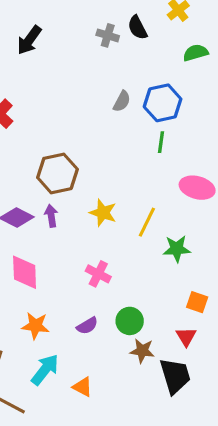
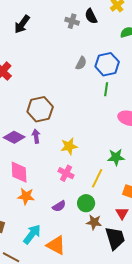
yellow star: (103, 213) -> (69, 146), moved, turned -30
yellow line: (147, 222) -> (97, 178), moved
orange star: (35, 326) -> (26, 196), moved
orange triangle: (83, 387) -> (56, 245), size x1.5

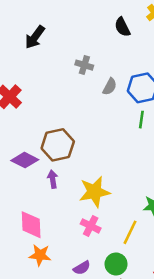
gray cross: (72, 21) -> (84, 65), moved
purple diamond: (14, 137) -> (25, 160), moved
yellow star: (69, 146) -> (94, 192), size x1.4

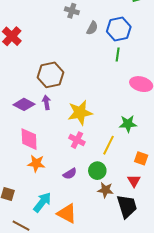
purple diamond: (25, 160) -> (24, 104), moved

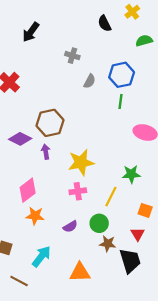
gray semicircle: (92, 28) -> (90, 81), moved
purple diamond: (24, 104) -> (20, 139), moved
pink diamond: (29, 139) -> (28, 190), turned 55
pink cross: (77, 140) -> (78, 191), turned -35
orange triangle: (67, 213) -> (80, 272), moved, turned -30

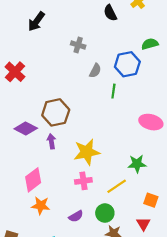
green semicircle: (144, 41) -> (150, 44), moved
green line: (121, 102) -> (113, 91), moved
yellow line: (111, 197) -> (117, 186), turned 30

